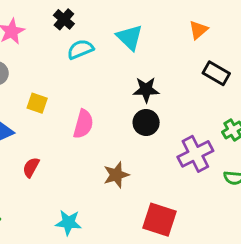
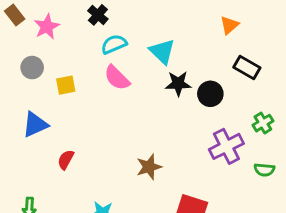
cyan triangle: (130, 37) -> (162, 51), moved
yellow square: (37, 103) -> (66, 85), moved, turned -30
black circle: (146, 123) -> (210, 94), moved
pink semicircle: (83, 124) -> (117, 78), moved, turned 120

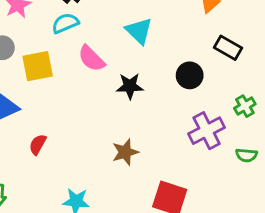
cyan semicircle: (114, 44) -> (65, 23), moved
black star: (178, 84) -> (130, 86), moved
yellow square: (66, 85) -> (38, 66), size x1.5

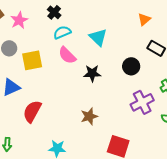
cyan semicircle: (65, 23) -> (62, 32), moved
red semicircle: (38, 144) -> (32, 111), size x1.6

